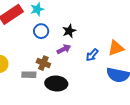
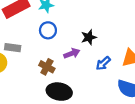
black star: (69, 31) -> (89, 37), moved
gray rectangle: (29, 75) -> (13, 48), moved

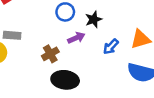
blue circle: (48, 30) -> (65, 12), moved
brown cross: (47, 67) -> (50, 54), turned 35

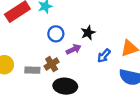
blue circle: (65, 12) -> (56, 34), moved
gray rectangle: (12, 35) -> (32, 70), moved

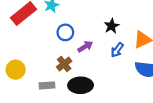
black star: (88, 33) -> (112, 26), moved
gray rectangle: (32, 70) -> (47, 85), moved

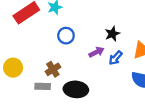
purple arrow: (85, 46) -> (97, 52), moved
brown cross: (64, 64) -> (53, 69), moved

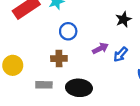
black star: (112, 34) -> (123, 19), moved
brown cross: (53, 69) -> (59, 58), moved, turned 32

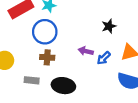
blue circle: (68, 31) -> (45, 32), moved, size x1.5
purple arrow: (100, 48) -> (86, 51), turned -144

